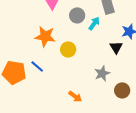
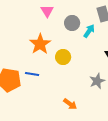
orange star: (45, 36) -> (40, 44), turned 30
blue line: (37, 66) -> (32, 74), turned -32

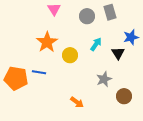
gray circle: (72, 23) -> (87, 16), moved
cyan arrow: (89, 31) -> (96, 44), moved

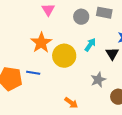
gray rectangle: (110, 12) -> (104, 13), turned -63
yellow circle: (70, 55) -> (64, 56), size x1.5

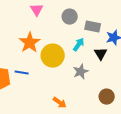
gray rectangle: (104, 13) -> (93, 27), moved
gray star: (98, 80) -> (81, 72), moved

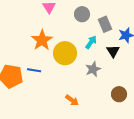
gray rectangle: (93, 27) -> (105, 24), turned 56

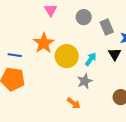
cyan arrow: (91, 42) -> (91, 59), moved
gray star: (93, 69) -> (85, 81), moved
blue line: (34, 70) -> (15, 55), moved

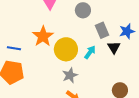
gray rectangle: (107, 27) -> (102, 30), moved
gray star: (85, 81) -> (70, 75), moved

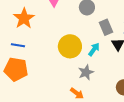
orange star: (43, 36) -> (24, 18), moved
gray star: (70, 75) -> (86, 72), moved

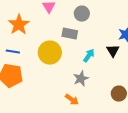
gray rectangle: (106, 27) -> (70, 34), moved, turned -56
yellow circle: (70, 46) -> (50, 53), moved

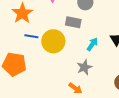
blue line: (13, 52) -> (31, 36), moved

